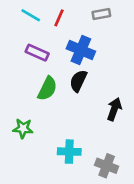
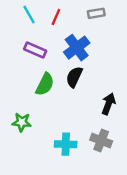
cyan line: (31, 15) -> (29, 15), turned 30
blue cross: (81, 50) -> (77, 48), turned 30
gray cross: (107, 166) -> (101, 141), moved

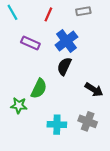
cyan line: (29, 15) -> (12, 12), moved
green semicircle: (45, 84) -> (39, 89), moved
black arrow: (108, 104) -> (94, 90), turned 102

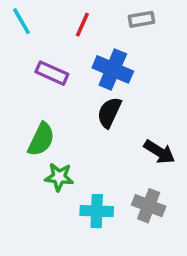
blue cross: (66, 41) -> (113, 69), turned -30
green semicircle: (39, 89) -> (41, 139), moved
green star: (19, 106) -> (59, 177), moved

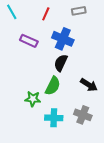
green semicircle: (41, 139) -> (53, 86), moved

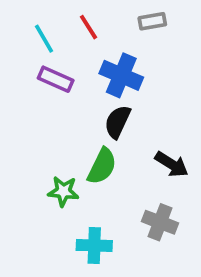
cyan line: (12, 12) -> (44, 39), moved
red line: (46, 14) -> (88, 27), turned -56
cyan cross: (54, 118) -> (94, 245), moved

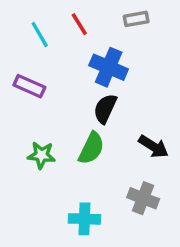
purple rectangle: (56, 79) -> (29, 86), moved
green star: (63, 191) -> (41, 155), moved

